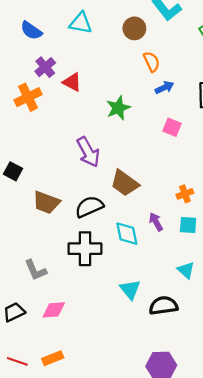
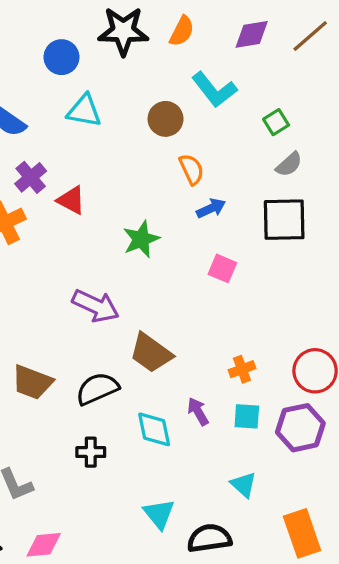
purple arrow: (88, 152) -> (96, 306), turned -36
black cross: (85, 249) -> (91, 452), size x0.6

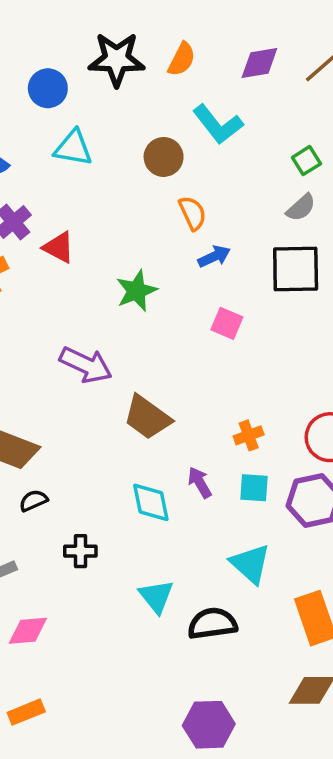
green square: (276, 122) -> (306, 161), moved
black semicircle: (97, 389) -> (33, 501), moved, size x0.6
black cross: (91, 452) -> (80, 551), moved
cyan triangle: (244, 485) -> (250, 564), size x1.4

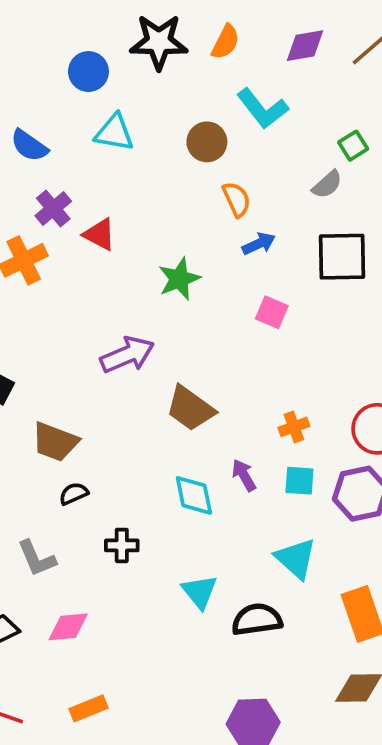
gray semicircle: (301, 208) -> (327, 184), moved
purple arrow: (86, 365) -> (127, 355), turned -48
orange rectangle: (26, 712) -> (88, 708), moved

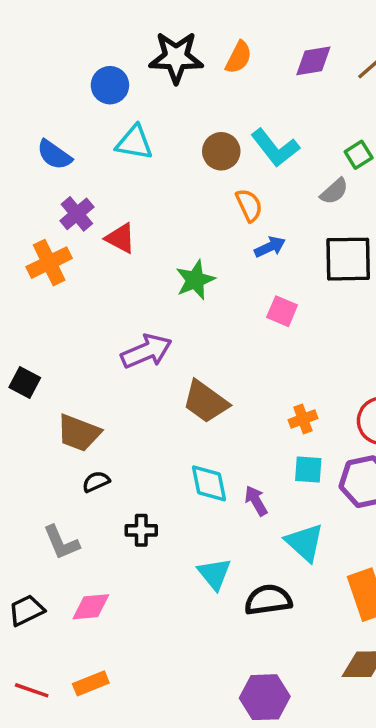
cyan L-shape: (262, 109) -> (275, 148), moved
purple arrow: (244, 475) -> (256, 501), moved
orange rectangle: (88, 708) -> (91, 683), moved

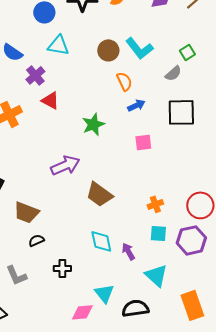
purple cross: (77, 214) -> (35, 75), moved
pink square: (282, 311) -> (143, 142), turned -30
pink diamond: (91, 607) -> (82, 312), moved

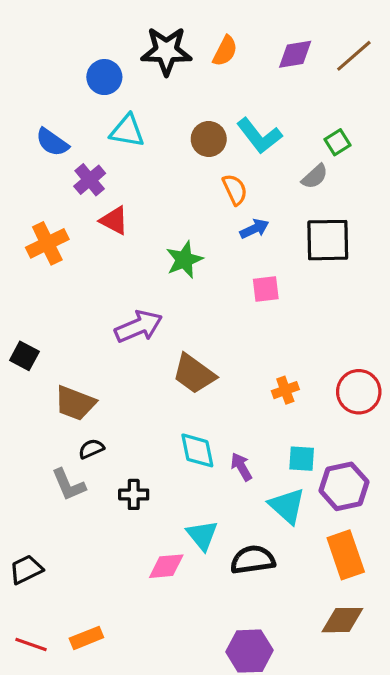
cyan square: (158, 233) -> (302, 459), moved
purple hexagon: (191, 240) -> (344, 486), moved
gray L-shape: (16, 275) -> (68, 485), moved

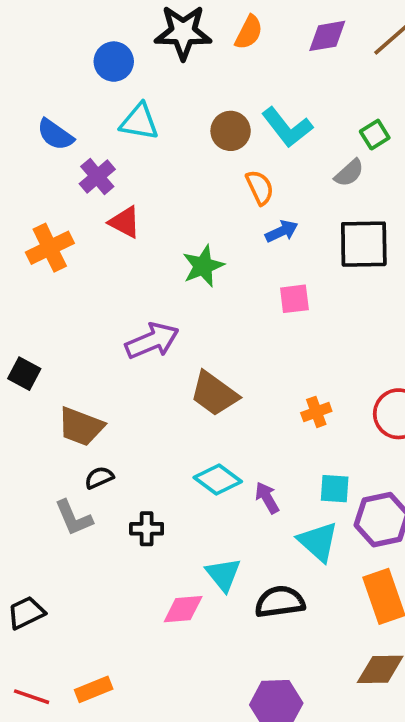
cyan diamond: (197, 450) -> (218, 480), turned -42

